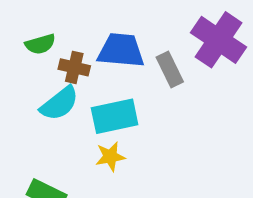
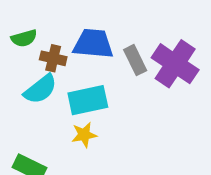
purple cross: (219, 40) -> (175, 64), moved

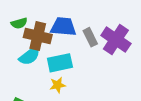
brown cross: (53, 58) -> (38, 36), size x1.6

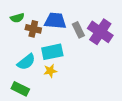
brown cross: (38, 36) -> (33, 29), size x0.7
cyan semicircle: (30, 56) -> (26, 62), moved

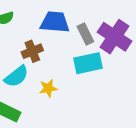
brown cross: (33, 29) -> (32, 51), moved, turned -35
cyan rectangle: (52, 52) -> (88, 63), moved

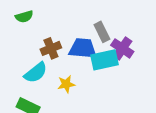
blue trapezoid: (55, 22) -> (83, 48), moved
purple cross: (114, 37) -> (122, 48), moved, size x0.7

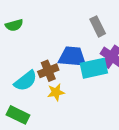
gray rectangle: (102, 32) -> (98, 26), moved
brown cross: (51, 48) -> (48, 71), moved

